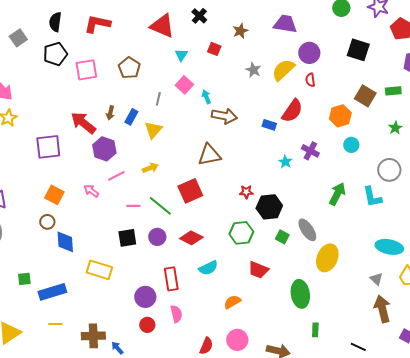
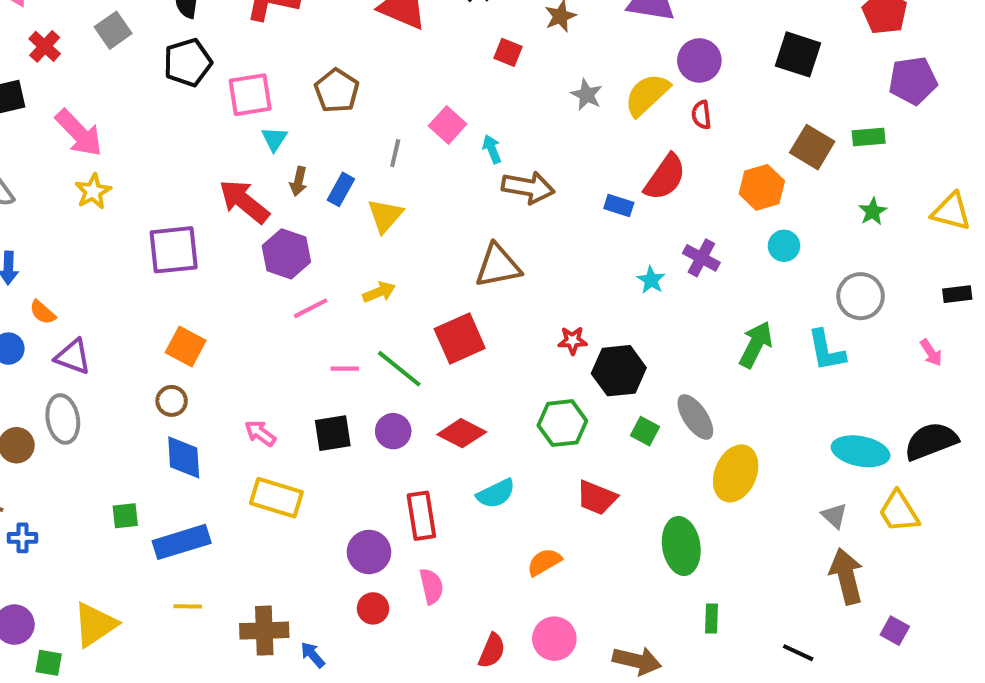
cyan triangle: (181, 55) -> (274, 139), moved
pink arrow: (91, 191) -> (260, 433), moved
blue diamond: (65, 242) -> (184, 457), moved

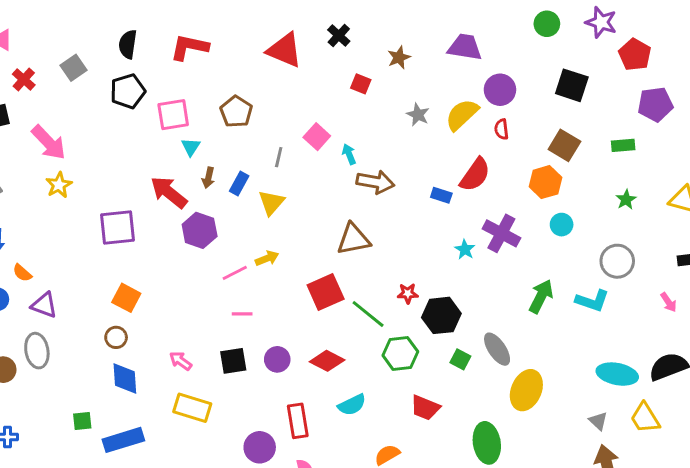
brown square: (812, 147) -> (564, 145), moved
purple cross: (701, 258) -> (501, 233), size x1.4
pink line: (311, 308) -> (235, 273), moved
cyan L-shape: (826, 351) -> (592, 301), turned -60
green line: (399, 369) -> (368, 314), moved

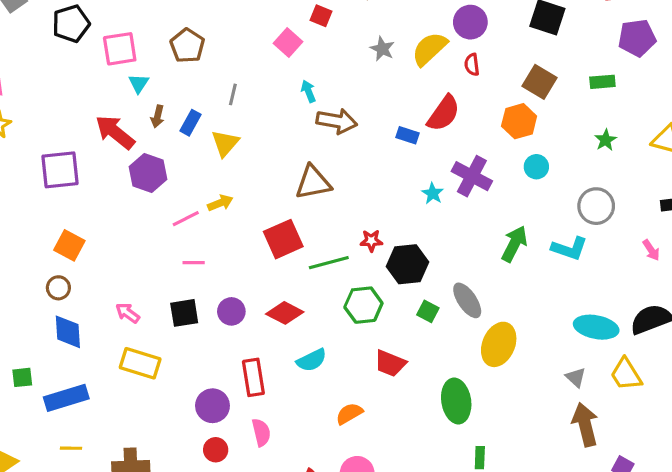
pink square: (317, 137) -> (288, 43), moved
green line: (368, 314) -> (329, 263), turned -54

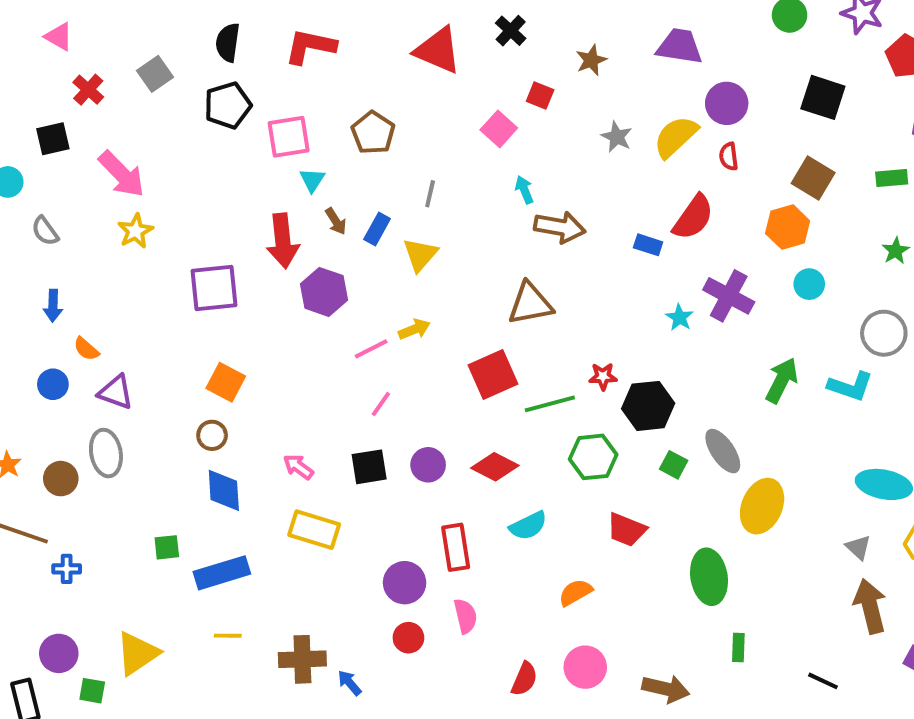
brown arrow: (157, 116) -> (336, 221), turned -45
red arrow: (115, 132) -> (283, 241), turned -135
pink line: (194, 263) -> (381, 404), turned -55

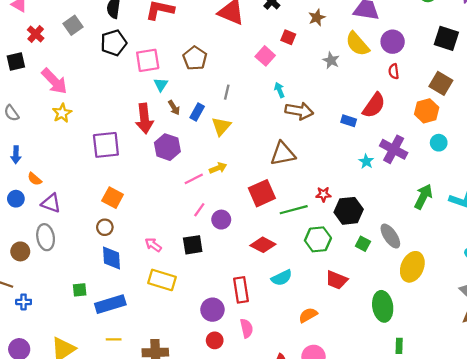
yellow semicircle: (676, 137) -> (357, 44), moved, turned -88
purple circle: (428, 465) -> (221, 220), moved

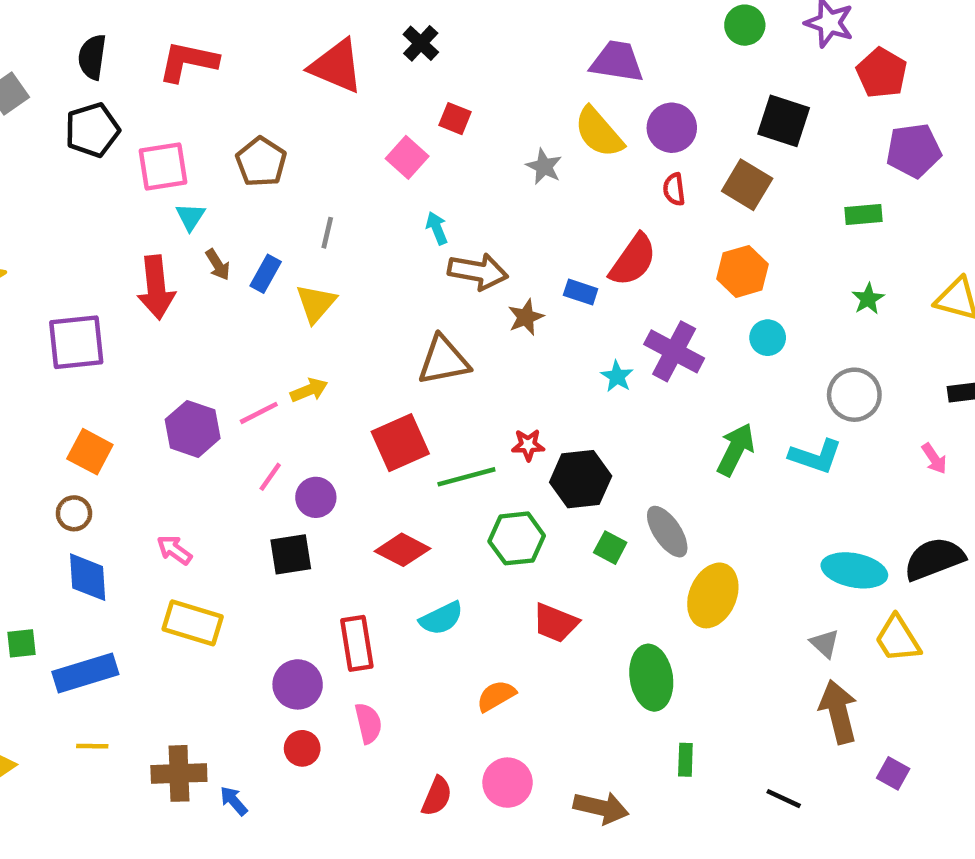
brown star: (317, 18) -> (526, 317), moved
brown square: (441, 83) -> (747, 185), moved
purple hexagon: (167, 147) -> (193, 429), moved
black square: (193, 245) -> (291, 554), moved

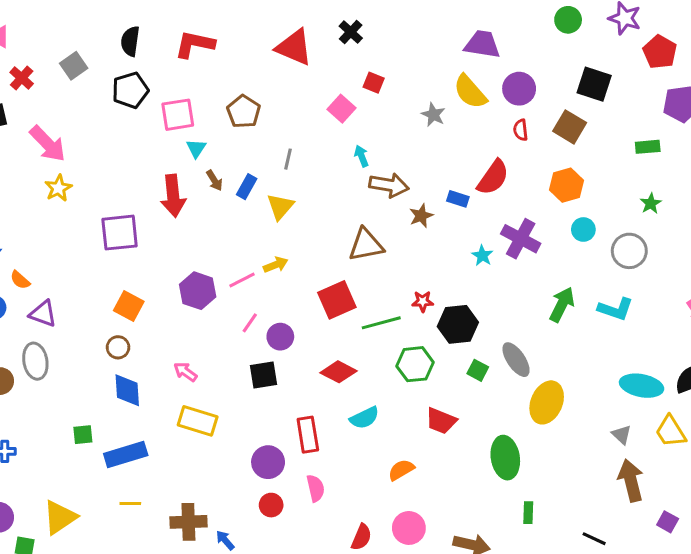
gray circle: (854, 395) -> (629, 251), moved

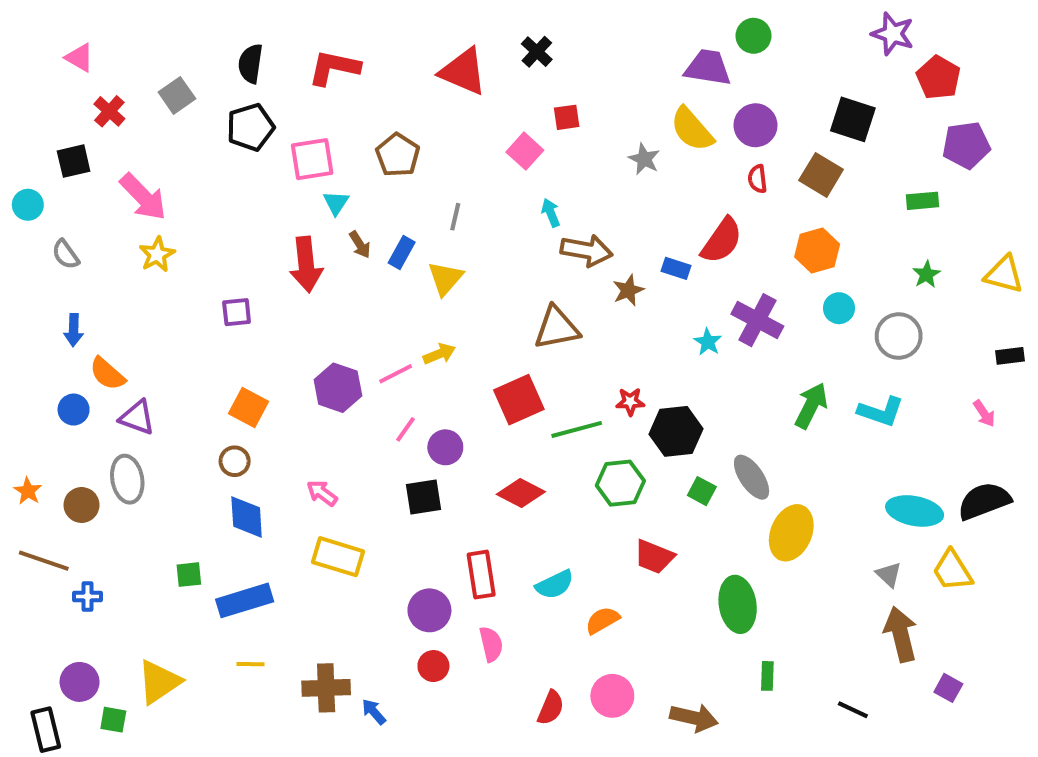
green circle: (568, 20) -> (753, 36), moved
red square: (374, 83) -> (567, 117), turned -30
purple square: (120, 233) -> (237, 312), size x0.6
orange semicircle: (20, 280) -> (107, 374), size x1.4
cyan semicircle: (364, 418) -> (555, 585), moved

